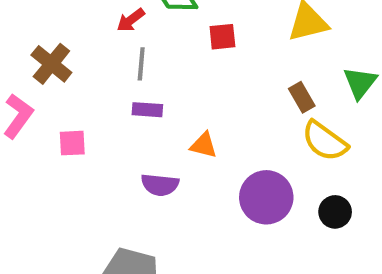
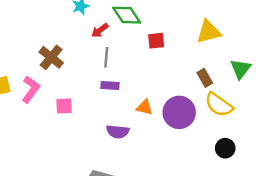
purple circle: (266, 197) -> (179, 112), moved

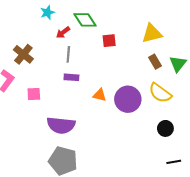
brown rectangle: (205, 78) -> (155, 62), moved
purple semicircle: (118, 132) -> (61, 125), moved, size x1.5

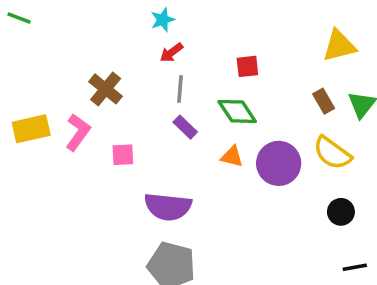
cyan star: (47, 13) -> (163, 20), moved
green diamond: (85, 20) -> (237, 111), moved
yellow triangle: (152, 33) -> (339, 46), moved
purple rectangle: (71, 77) -> (185, 127), turned 40

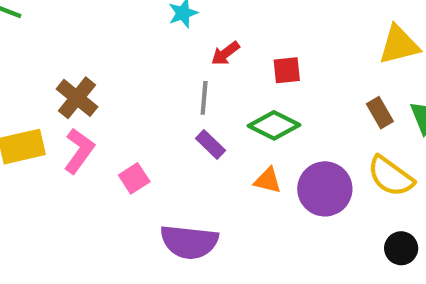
red arrow: (171, 53) -> (225, 53), moved
brown cross: (106, 89) -> (77, 98), moved
green diamond: (237, 111) -> (274, 125), turned -30
pink square: (123, 155) -> (134, 178), turned -30

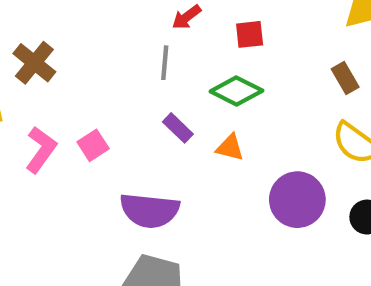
purple rectangle: (210, 144) -> (178, 128), moved
pink L-shape: (79, 151) -> (41, 150), moved
purple circle: (325, 189) -> (297, 200), moved

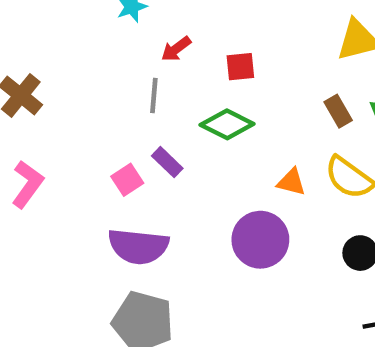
pink square: (93, 145) -> (127, 180), moved
orange triangle: (230, 147) -> (291, 182), moved
purple circle: (297, 200) -> (260, 240), moved

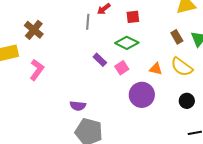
gray line: (154, 95) -> (88, 22), moved
pink square: (127, 180) -> (122, 68), moved
purple semicircle: (138, 246) -> (78, 106), moved, size x0.6

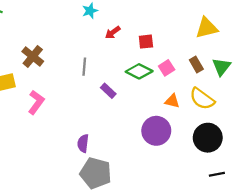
gray line: (88, 22) -> (84, 67), moved
pink square: (122, 68) -> (167, 68), moved
black circle: (187, 101) -> (208, 138), size x1.6
purple semicircle: (78, 106) -> (83, 143), turned 91

